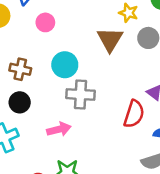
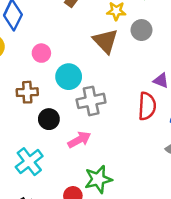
pink circle: (45, 22) -> (41, 53), moved
black circle: (20, 102) -> (49, 119), moved

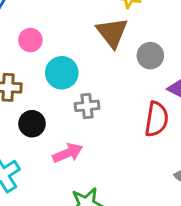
gray circle: (141, 30) -> (150, 56), moved
gray cross: (91, 101) -> (87, 106), size x0.7

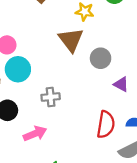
cyan circle: (62, 73) -> (18, 69), moved
red semicircle: (157, 119) -> (106, 125), moved

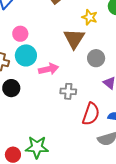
gray cross: (51, 97) -> (68, 91), moved
pink arrow: (35, 134) -> (49, 69), moved

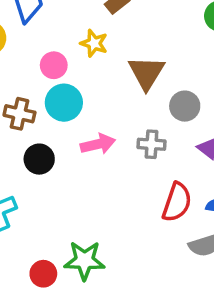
yellow star: (90, 17) -> (94, 43), moved
pink arrow: (49, 69) -> (98, 144), moved
gray cross: (68, 91) -> (151, 144), moved

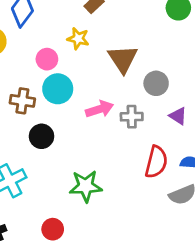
pink arrow: (98, 144) -> (100, 109), moved
green star: (84, 261) -> (86, 186), moved

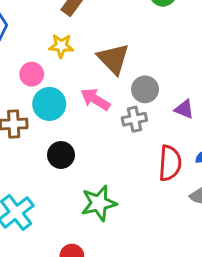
gray circle: (156, 83) -> (145, 89), moved
pink arrow: (100, 109) -> (95, 99), moved, turned -120
black circle: (42, 136) -> (61, 155), moved

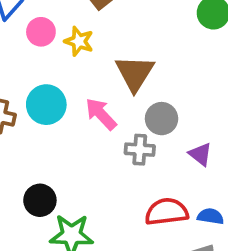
pink circle: (32, 74) -> (41, 32), moved
black circle: (61, 155) -> (40, 200), moved
red semicircle: (170, 163) -> (167, 212), turned -116

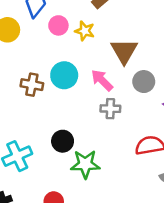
gray cross: (140, 150) -> (110, 109), moved

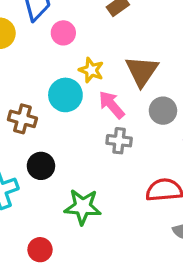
yellow star: (85, 31) -> (91, 70), moved
brown cross: (32, 85) -> (22, 119), moved
black circle: (63, 141) -> (41, 166), moved

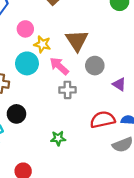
pink circle: (63, 33) -> (25, 29), moved
green star: (83, 207) -> (58, 138), moved, size x0.6

